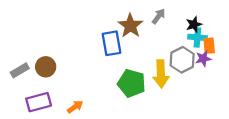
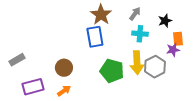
brown star: (130, 26) -> (101, 15), moved
cyan cross: (197, 37) -> (140, 34), moved
gray hexagon: (182, 60) -> (155, 67), moved
brown circle: (46, 67) -> (64, 68), moved

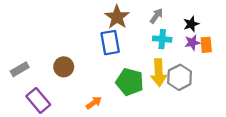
purple star: (173, 50) -> (192, 43), moved
brown circle: (64, 68) -> (64, 67), moved
purple rectangle: (33, 87) -> (38, 100), turned 65
orange arrow: (64, 91) -> (94, 103), moved

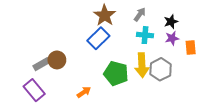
blue rectangle: (110, 43) -> (98, 38), turned 55
orange rectangle: (206, 45) -> (191, 48), moved
gray rectangle: (20, 69) -> (41, 64), moved

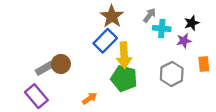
black star: (171, 22) -> (192, 23), moved
cyan cross: (145, 35) -> (162, 29), moved
orange rectangle: (191, 48) -> (204, 64), moved
yellow arrow: (142, 65) -> (124, 55), moved

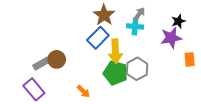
cyan cross: (162, 29) -> (135, 26), moved
purple star: (184, 41) -> (171, 38), size x1.5
gray hexagon: (172, 74) -> (137, 69), moved
orange arrow: (90, 98) -> (83, 91), turned 80

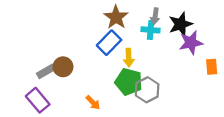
gray arrow: (139, 14) -> (155, 16), turned 152
black star: (178, 21) -> (180, 24), moved, size x1.5
yellow arrow: (115, 51) -> (129, 58), size x0.7
gray hexagon: (137, 69) -> (147, 90), moved

